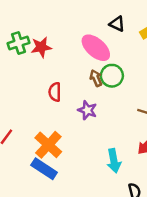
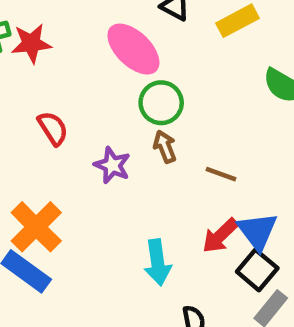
brown arrow: (96, 78) -> (165, 147), moved
red semicircle: (55, 92) -> (53, 128), turned 144

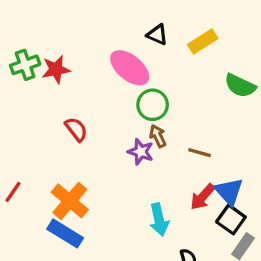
purple star: (112, 165) -> (141, 152), moved

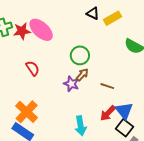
black triangle: (157, 35) -> (93, 13), moved
pink ellipse: (130, 68) -> (41, 30), moved
brown arrow: (158, 136) -> (82, 75), turned 64

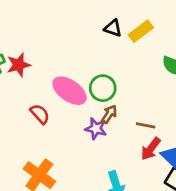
pink ellipse: (41, 30) -> (70, 91), moved
red arrow: (108, 113) -> (151, 149), moved

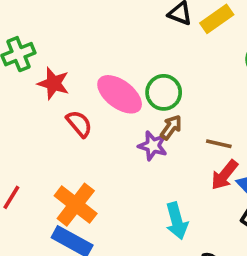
red star: (19, 65) -> (53, 83), moved, turned 30

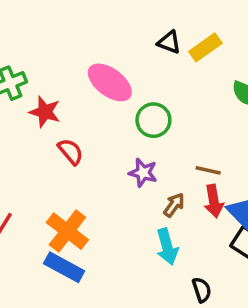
pink ellipse: (120, 94) -> (110, 82), moved
brown arrow: (171, 127) -> (174, 205), moved
red arrow: (224, 175) -> (214, 201), turned -48

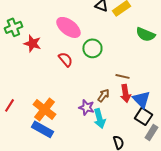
red semicircle: (70, 151) -> (65, 59), moved
purple star: (143, 173) -> (86, 107), moved

